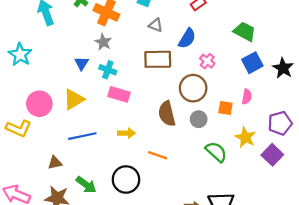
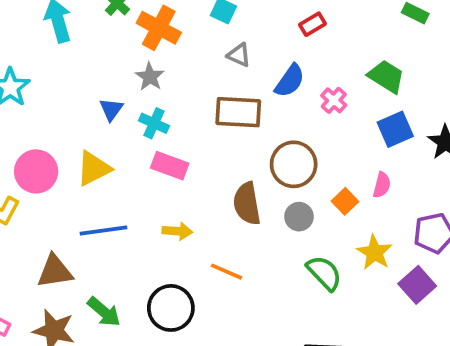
pink cross: (207, 61) -> (334, 100), moved
orange square: (225, 108) -> (345, 201), turned 32
brown triangle: (55, 163) -> (55, 271), size x1.5

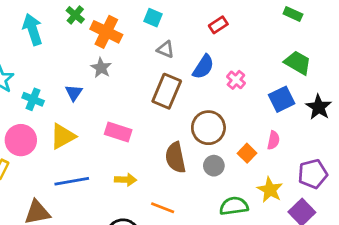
green trapezoid: (386, 77) -> (298, 63), moved
brown rectangle: (238, 112) -> (167, 91), turned -68
cyan cross: (154, 123) -> (33, 99), moved
green semicircle: (324, 273) -> (234, 206), turned -52

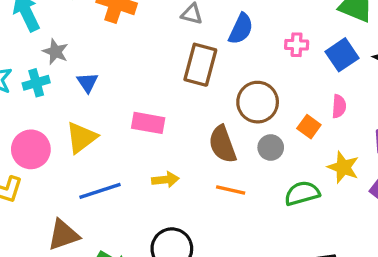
gray star: (101, 68) -> (55, 52), moved
pink cross: (236, 80) -> (297, 45), moved, turned -30
cyan cross: (33, 99) -> (36, 83), moved, turned -30
orange line: (163, 208) -> (231, 190), moved

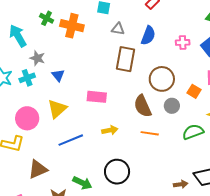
brown triangle: (63, 235) -> (38, 169), moved

